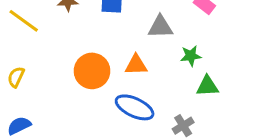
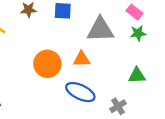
gray triangle: (160, 27) -> (100, 30), size x1.4
green star: (191, 56) -> (138, 33), moved

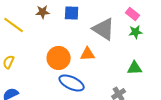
gray triangle: (100, 30) -> (104, 29), turned 35
blue ellipse: (80, 92) -> (72, 83), moved

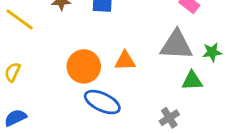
gray triangle: (104, 29) -> (176, 45), moved, turned -30
green star: (136, 32) -> (212, 52), moved

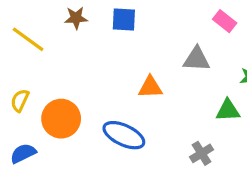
gray triangle: (176, 45) -> (197, 59), moved, size x0.7
orange circle: (84, 66) -> (61, 119), moved

